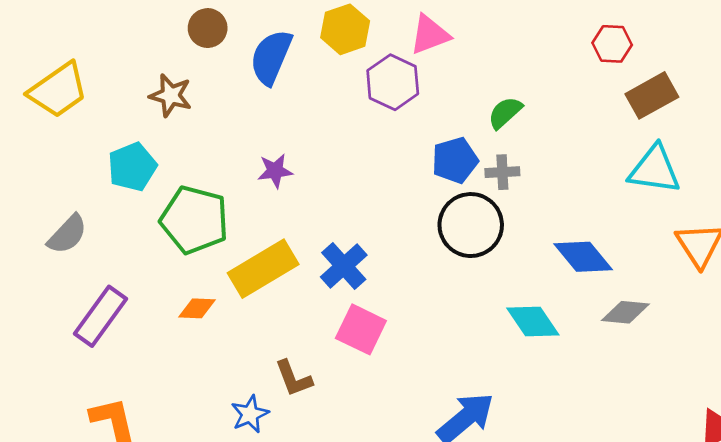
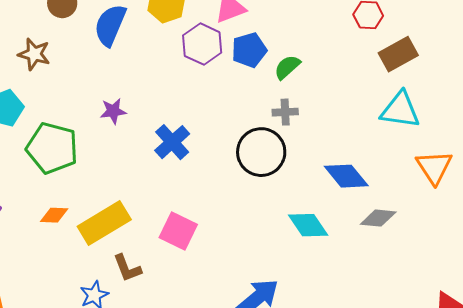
blue pentagon: (455, 160) -> (249, 50), moved
blue cross: (344, 266) -> (172, 142), moved
yellow rectangle: (263, 269) -> (104, 223), moved

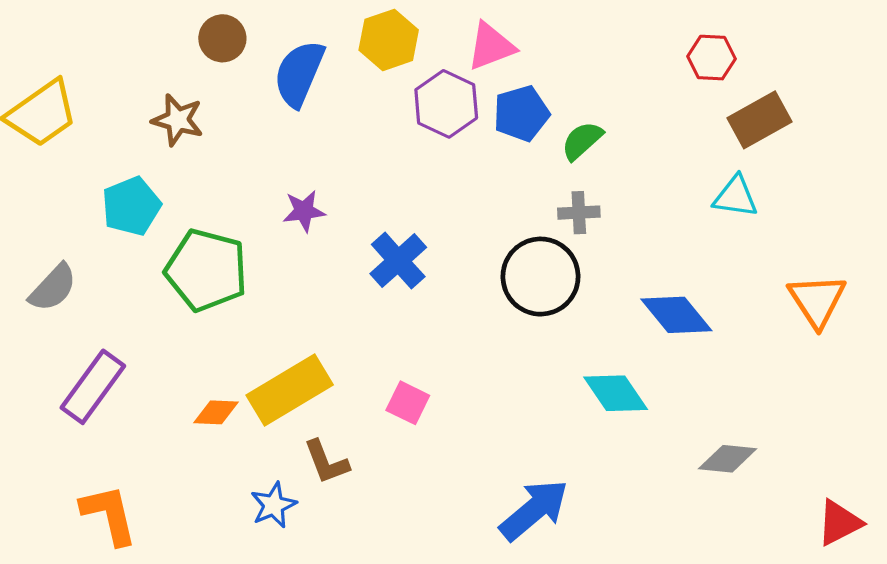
cyan triangle: (400, 110) -> (736, 197), moved, size x0.7
orange diamond: (54, 215) -> (216, 412), moved
gray diamond: (378, 218) -> (728, 459), moved
pink square: (178, 231) -> (408, 403), size x0.7

